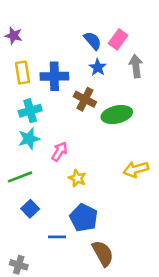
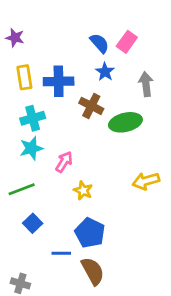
gray arrow: (136, 66) -> (146, 84), moved
brown semicircle: (103, 253) -> (93, 271), moved

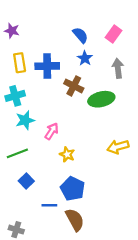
pink rectangle: (127, 42) -> (114, 34), moved
cyan cross: (33, 118) -> (15, 96), moved

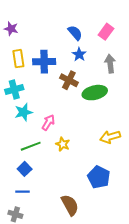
green line: (17, 153) -> (31, 146), moved
blue pentagon: (73, 189) -> (99, 177), moved
blue line: (49, 205) -> (22, 192), moved

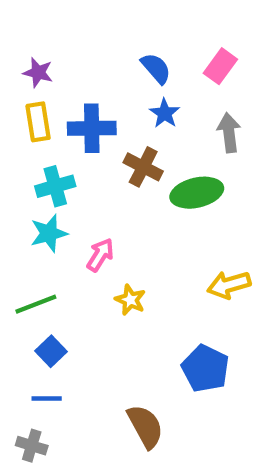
purple star: (11, 29) -> (38, 73), moved
cyan cross: (14, 89) -> (55, 186), moved
green line: (31, 146) -> (36, 304), moved

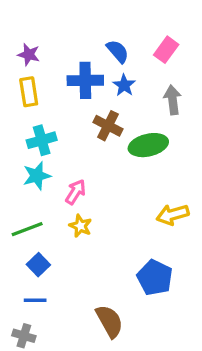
blue cross: (92, 128) -> (85, 80), moved
yellow star: (130, 300) -> (80, 226), moved

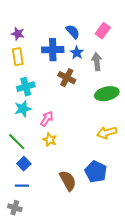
gray arrow: (173, 100) -> (97, 62), moved
green ellipse: (148, 145) -> (107, 94), moved
green line: (27, 229) -> (17, 142), turned 66
brown semicircle: (110, 321) -> (68, 181), moved

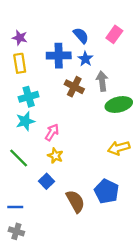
gray arrow: (97, 62) -> (102, 81), moved
blue square: (24, 164) -> (46, 181), moved
blue line: (22, 186) -> (15, 207), moved

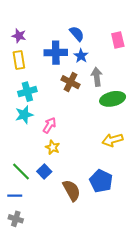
pink rectangle: (114, 34) -> (118, 40), moved, turned -49
green line: (19, 158) -> (21, 171), moved

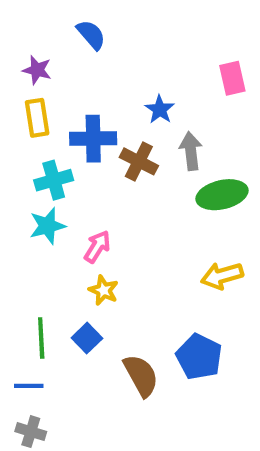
blue semicircle: (77, 34) -> (91, 35), moved
blue cross: (56, 53) -> (93, 139), moved
green line: (21, 171) -> (41, 338), turned 42

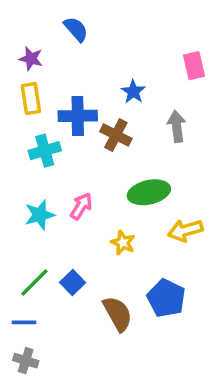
gray arrow: (191, 151) -> (177, 126), moved
green ellipse: (222, 195) -> (149, 192), moved
cyan star: (47, 226) -> (40, 215), moved
yellow star: (104, 290) -> (123, 243), moved
green line: (41, 338) -> (34, 283), turned 48

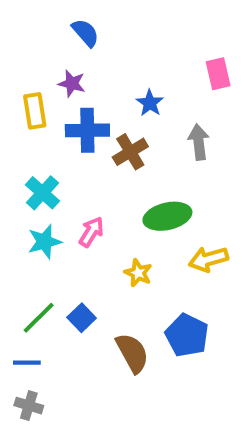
purple star: (31, 59) -> (72, 84), moved
brown cross: (116, 135) -> (130, 152), turned 32
cyan cross: (45, 151) -> (42, 193), moved, turned -32

